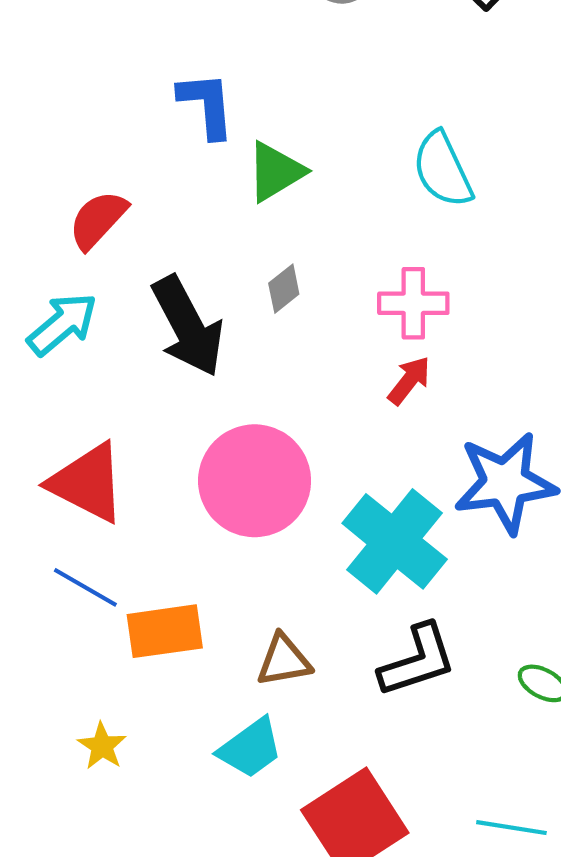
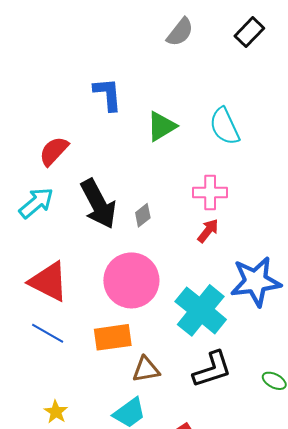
green triangle: (275, 172) -> (161, 126), moved
gray diamond: (284, 289) -> (143, 215), moved
orange rectangle: (165, 631) -> (113, 337), moved

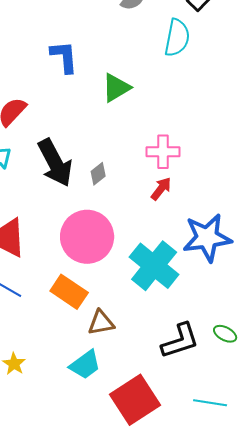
cyan semicircle: (225, 126) -> (177, 38), moved, turned -144
orange rectangle: (113, 337) -> (69, 292), turned 42
black L-shape: (212, 369) -> (180, 341), moved

